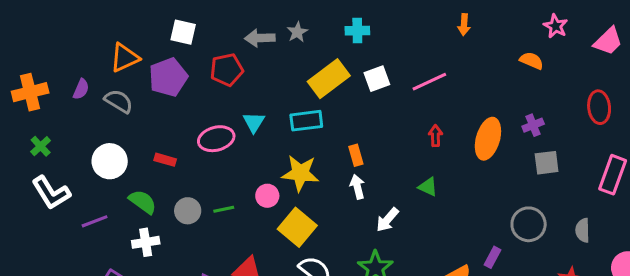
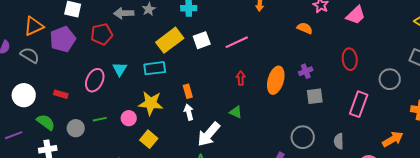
pink ellipse: (216, 139) -> (95, 80), turned -50
green line: (224, 209) -> (100, 119), moved
white arrow: (387, 220) -> (209, 134), size x1.5
yellow square: (297, 227) -> (149, 139), size x0.7

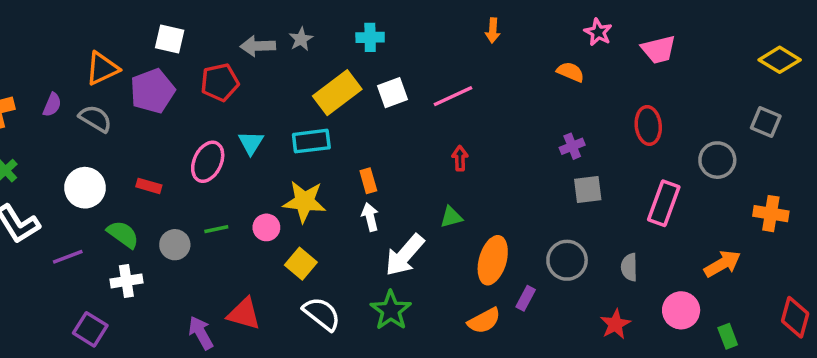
pink trapezoid: (356, 15) -> (659, 49), turned 30
orange ellipse: (276, 80) -> (493, 260), moved
green triangle: (236, 112) -> (451, 217), turned -40

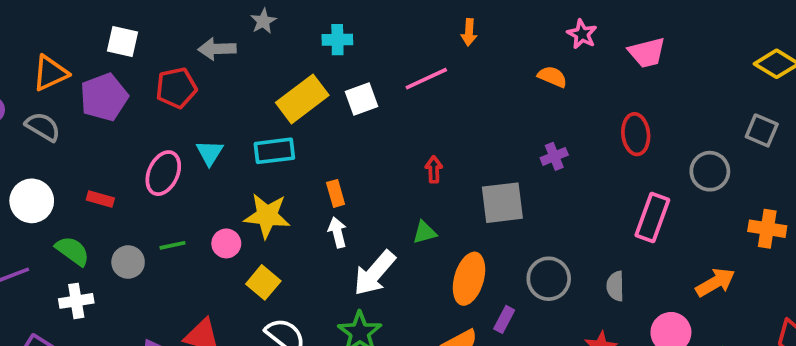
gray star: (301, 39) -> (263, 21), moved
pink line: (453, 96) -> (426, 79), moved
gray square: (588, 189) -> (502, 203), moved, size x1.4

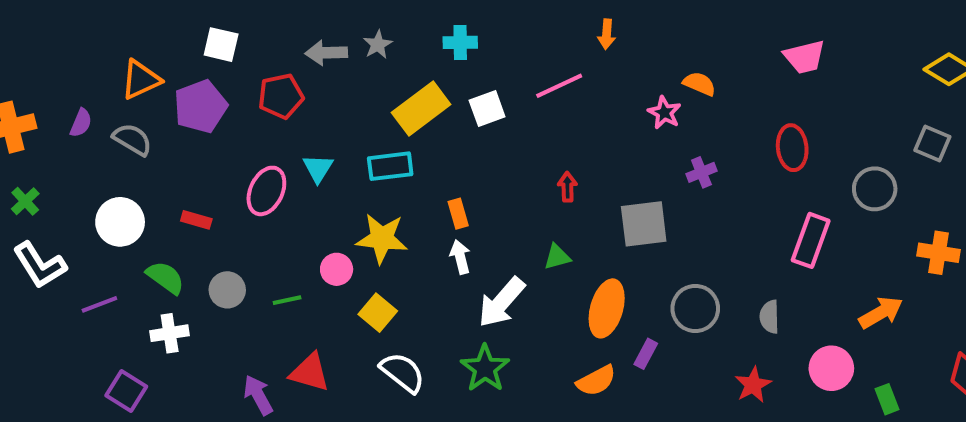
gray star: (263, 21) -> (378, 45), moved
pink star: (582, 34) -> (664, 113), moved
green line: (173, 245) -> (287, 300), moved

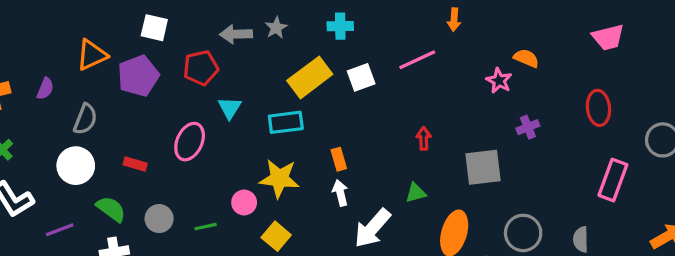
gray semicircle: (132, 139) -> (85, 119), moved, turned 80
cyan triangle: (318, 168) -> (230, 108), moved

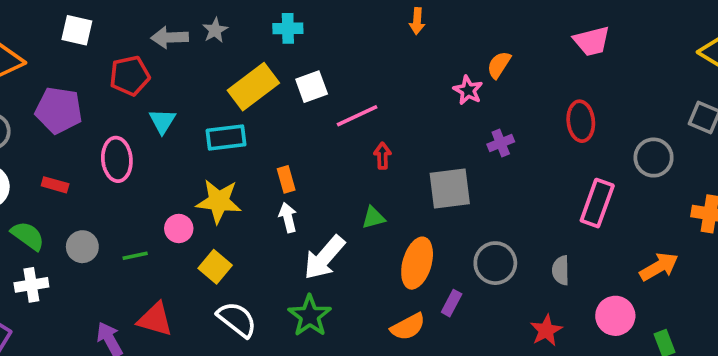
orange semicircle: (526, 58) -> (499, 65), turned -80
pink line: (417, 60) -> (357, 116), moved
purple pentagon: (138, 76) -> (59, 110), moved, turned 30
pink ellipse: (190, 142) -> (117, 159), turned -30

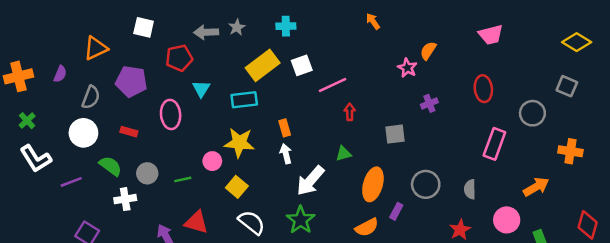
orange arrow: (417, 21) -> (373, 21), turned 140
gray square: (450, 188) -> (395, 134), size x0.7
white cross: (31, 285) -> (125, 199), moved

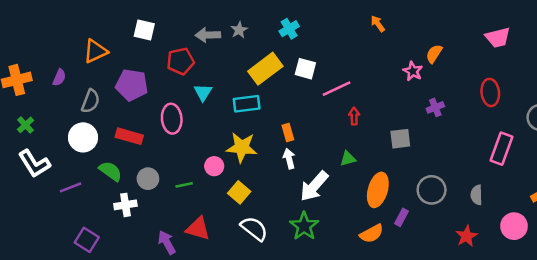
cyan cross: (286, 26) -> (289, 29), turned -30
white square: (302, 65) -> (305, 69), turned 35
red rectangle: (129, 132) -> (129, 136), size x1.5

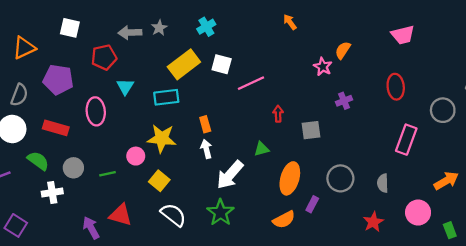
red arrow: (354, 116) -> (278, 114), moved

